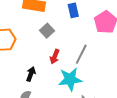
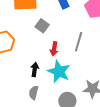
cyan star: (70, 79) -> (59, 72), moved, turned -30

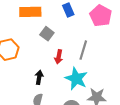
cyan star: (59, 72) -> (76, 79), moved

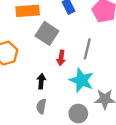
gray square: (47, 34) -> (47, 33), size x1.5

